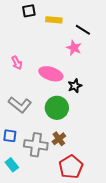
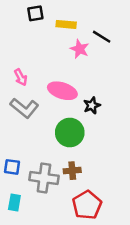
pink star: (74, 48) -> (80, 49), moved
gray L-shape: (20, 105) -> (24, 108), moved
brown cross: (59, 139) -> (72, 171), turned 32
cyan rectangle: (12, 165) -> (14, 203), turned 48

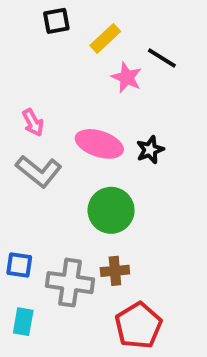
yellow rectangle: (66, 24) -> (105, 38), turned -48
black star: (92, 105) -> (150, 150), moved

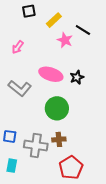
pink arrow: (33, 122) -> (18, 47), moved, turned 64

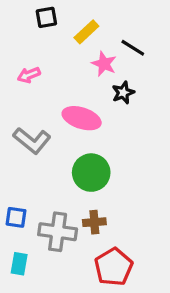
pink arrow: (18, 47) -> (29, 75), turned 32
black star: (77, 77) -> (123, 93), moved

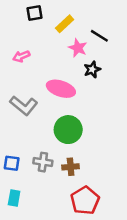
gray cross: (58, 232) -> (43, 162), moved, size x0.7

